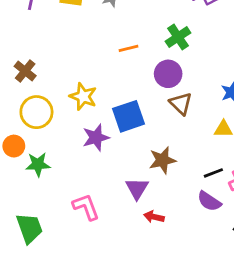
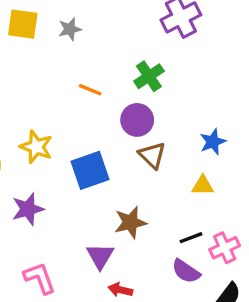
orange line: (128, 48) -> (90, 90), turned 36
purple star: (96, 138) -> (28, 209), moved

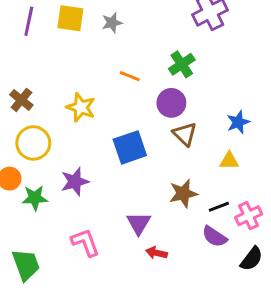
yellow star: (36, 147) -> (81, 107), moved
brown star: (130, 223) -> (183, 193), moved

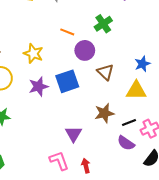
purple circle: (171, 103) -> (85, 50), moved
yellow triangle: (229, 161) -> (136, 91), size x1.5
purple star: (75, 182) -> (38, 86), moved
pink L-shape: (85, 242) -> (59, 161), moved
red arrow: (157, 253) -> (86, 166), moved, turned 64

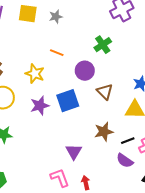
orange line: (67, 32) -> (57, 53), moved

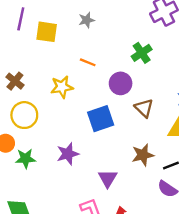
yellow square: (28, 14) -> (47, 32), moved
yellow star: (35, 74) -> (62, 87), turned -30
purple star: (40, 106) -> (68, 154), moved

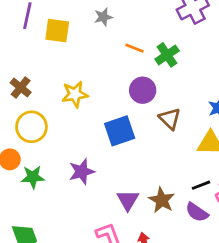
orange line: (88, 62) -> (135, 48), moved
brown star: (143, 155) -> (162, 200), moved, turned -30

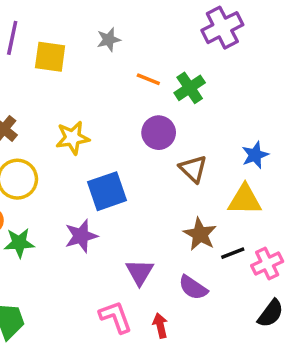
blue square: (120, 131) -> (107, 191), moved
brown star: (162, 200) -> (200, 234), moved
purple semicircle: (197, 212) -> (193, 288), moved

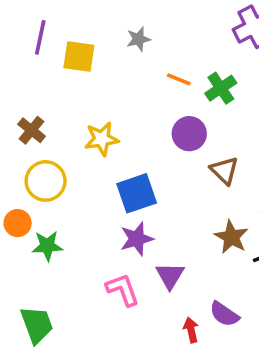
purple star: (81, 236) -> (137, 239), moved
purple semicircle: (193, 288) -> (224, 314), moved
pink L-shape: (116, 317) -> (123, 290), moved

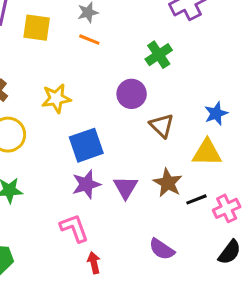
orange line: (179, 79) -> (89, 40), moved
purple triangle: (170, 276) -> (126, 187), moved
red arrow: (191, 330) -> (94, 263), moved

